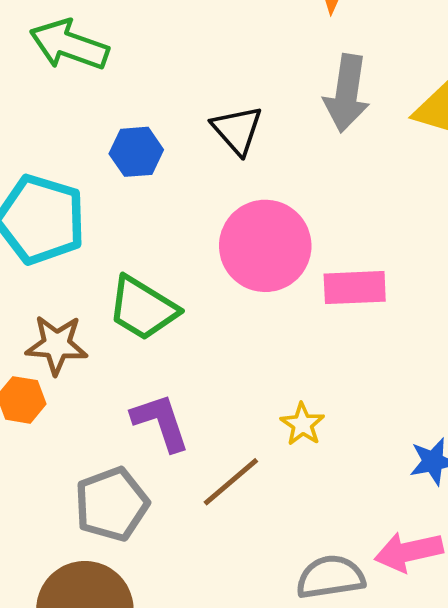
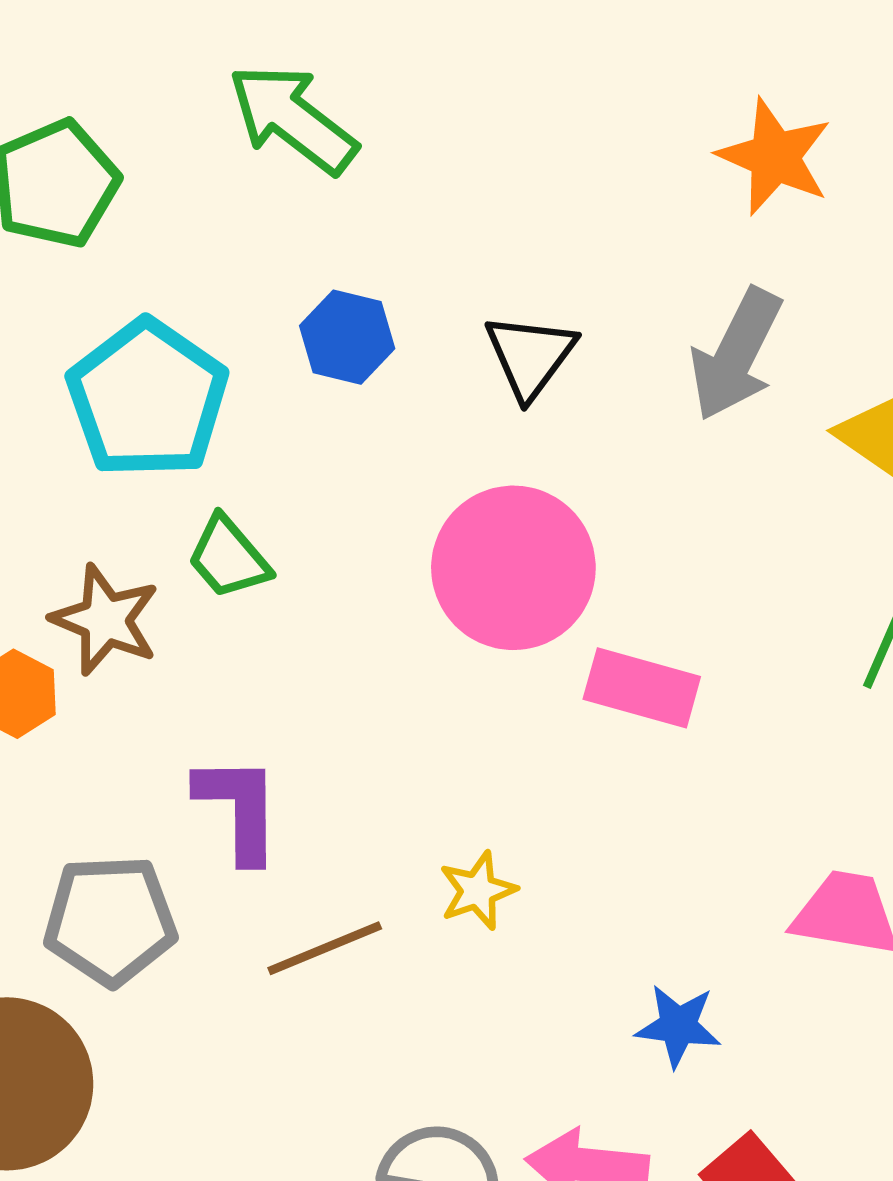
green trapezoid: (143, 308) -> (228, 558), moved, size x0.7

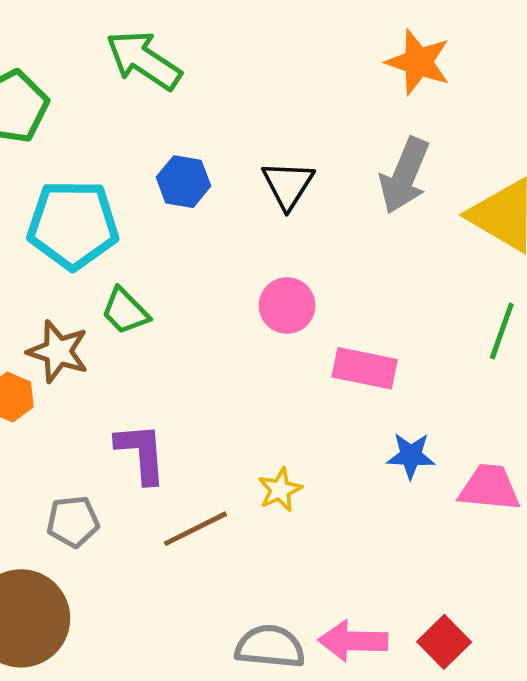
cyan pentagon: (147, 399) -> (73, 225), turned -30
pink circle: (513, 568) -> (287, 306), size x0.6
gray pentagon: (110, 920) -> (73, 521), size x0.7
blue star: (678, 1026) -> (411, 456), moved

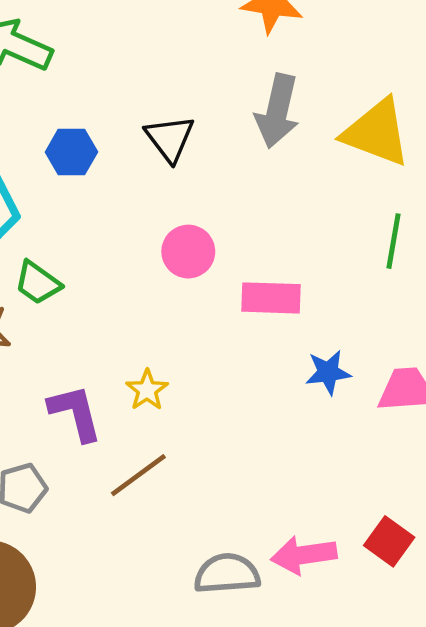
yellow star: (280, 490) -> (147, 390), moved

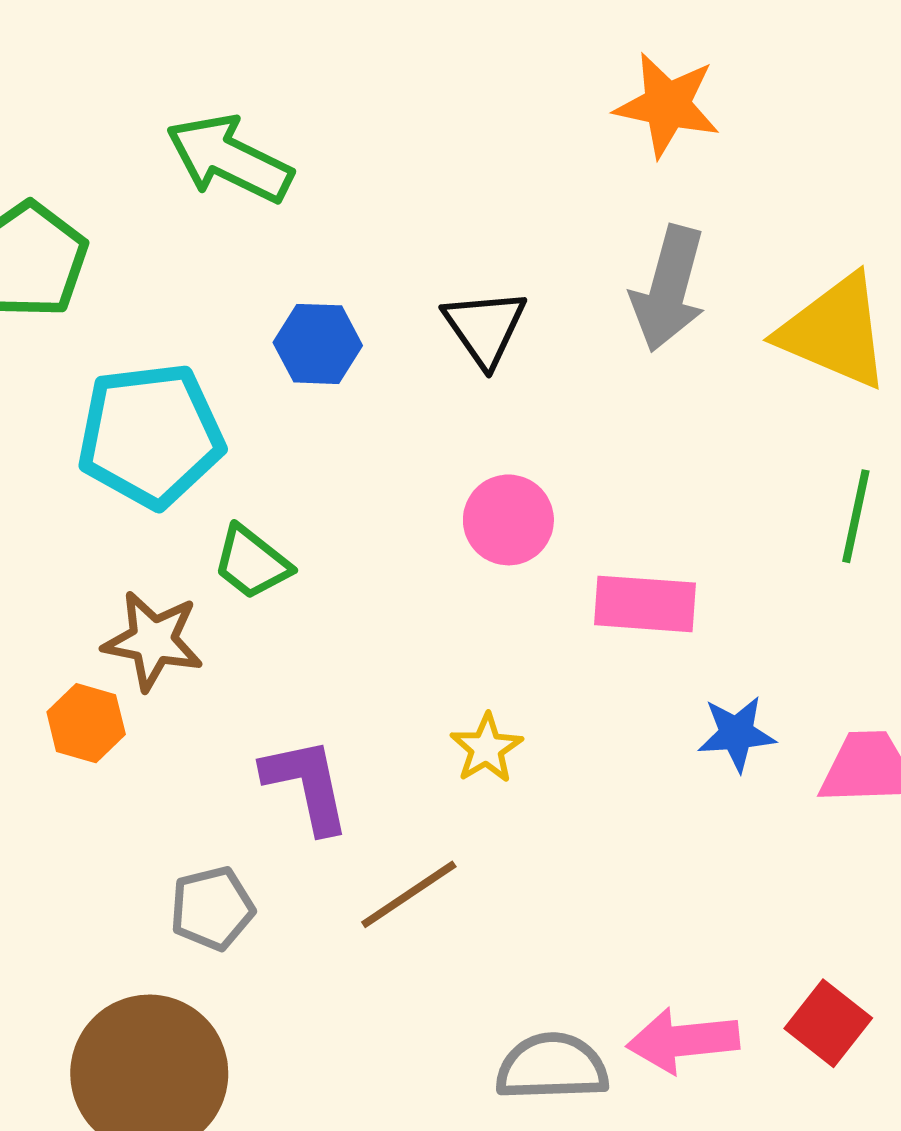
yellow star: (147, 390) -> (486, 748), moved

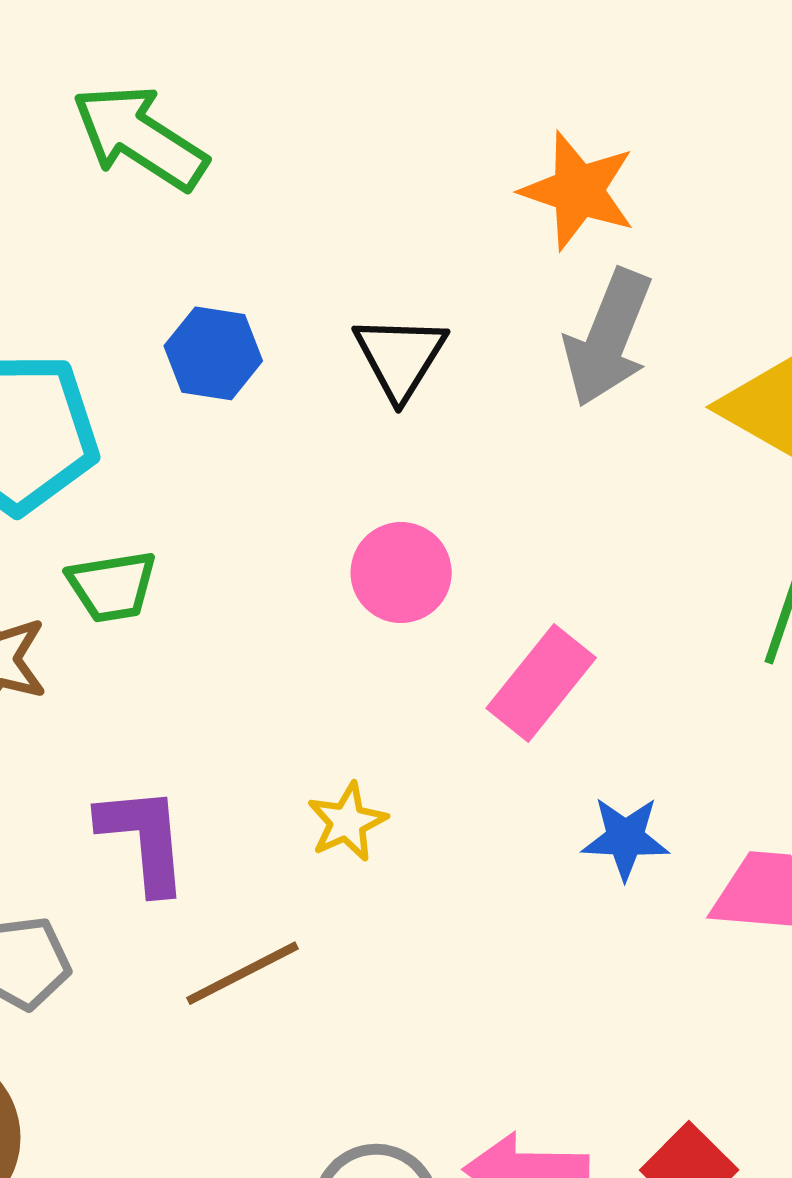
orange star: (667, 105) -> (578, 191), moved
green trapezoid: (252, 563) -> (112, 586), turned -54
pink rectangle: (645, 604) -> (541, 683), turned -62

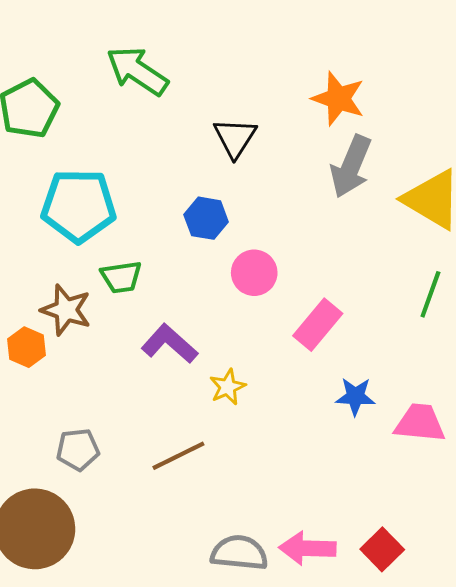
blue hexagon: (213, 353) -> (206, 218), moved
black triangle: (400, 357) -> (235, 138), moved
purple L-shape: (144, 839) -> (169, 344), moved, turned -44

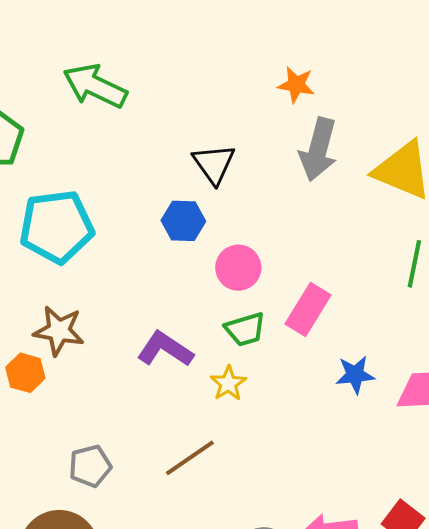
orange star: (338, 99) -> (296, 85), size x0.7
black triangle: (235, 138) -> (214, 164), moved
green trapezoid: (121, 277) -> (245, 329), moved

